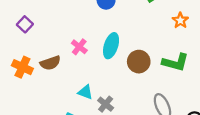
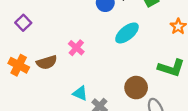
cyan ellipse: (111, 46) -> (127, 33), moved, turned 30
brown circle: (139, 62) -> (136, 88), moved

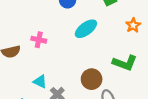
pink cross: (76, 48) -> (39, 40), turned -32

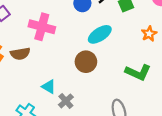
pink cross: (39, 40) -> (42, 27), moved, size x1.6
brown circle: (92, 79) -> (86, 62), moved

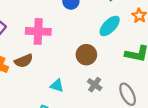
cyan ellipse: (100, 34) -> (110, 26), moved
gray cross: (66, 101) -> (95, 85), moved

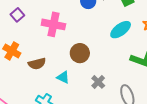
brown circle: (86, 55) -> (80, 53), moved
brown semicircle: (24, 61) -> (37, 64), moved

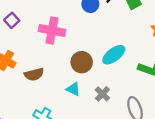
cyan ellipse: (121, 30) -> (114, 55), moved
cyan triangle: (63, 77) -> (73, 89), moved

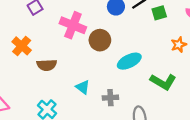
brown circle: (82, 62) -> (100, 40), moved
gray cross: (102, 94) -> (110, 98), turned 32

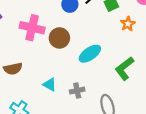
orange star: (179, 45) -> (128, 24), moved
green L-shape: (163, 82) -> (125, 68), turned 120

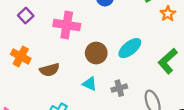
brown circle: (59, 38) -> (96, 53), moved

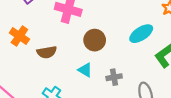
cyan ellipse: (130, 48) -> (141, 34), moved

